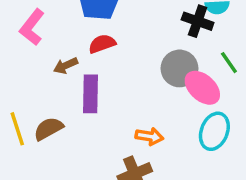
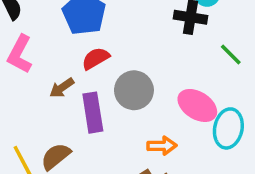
gray circle: (179, 68) -> (134, 90), moved
pink ellipse: (202, 88) -> (197, 105), moved

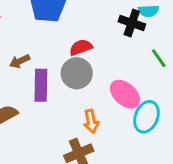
red semicircle: (96, 58) -> (81, 47), moved
orange arrow: (162, 146) -> (91, 121), turned 70

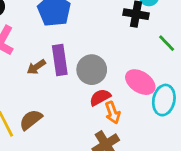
red semicircle: (81, 47) -> (100, 97), moved
purple rectangle: (41, 85) -> (60, 60), moved

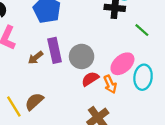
pink ellipse: (140, 82) -> (122, 64), turned -70
orange arrow: (113, 113) -> (110, 84), moved

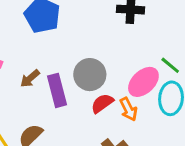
green line: (142, 30) -> (170, 65), moved
purple rectangle: (55, 50) -> (57, 90), moved

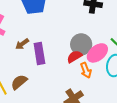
gray circle: (90, 75) -> (81, 44), moved
red semicircle: (102, 103) -> (74, 57), moved

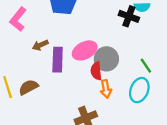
pink ellipse: (97, 53) -> (85, 50), moved
red semicircle: (74, 57) -> (96, 71), turned -77

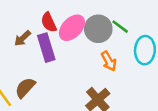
green line: (146, 66) -> (120, 27), moved
red semicircle: (96, 71) -> (49, 22), moved

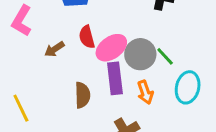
purple rectangle: (46, 48) -> (115, 78), moved
brown semicircle: (25, 88) -> (82, 95), moved, turned 125

